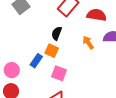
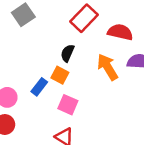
orange arrow: (88, 43) -> (108, 67), size x1.5

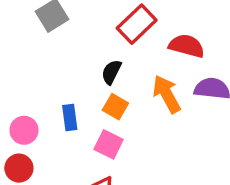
orange square: (60, 75) -> (115, 107), moved
blue rectangle: (39, 87) -> (70, 117), turned -48

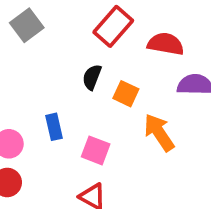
orange arrow: (167, 94) -> (159, 133), moved
orange square: (115, 107) -> (126, 94), moved

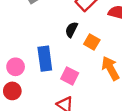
blue rectangle: (54, 127) -> (45, 59), size x1.5

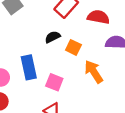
black semicircle: (71, 30) -> (53, 37), turned 42

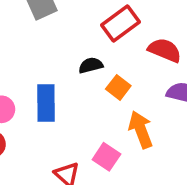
pink square: (54, 82) -> (106, 157), moved

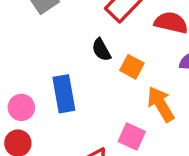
black semicircle: (91, 65) -> (101, 50), turned -95

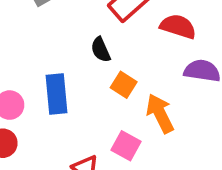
orange square: (132, 67) -> (124, 85), moved

